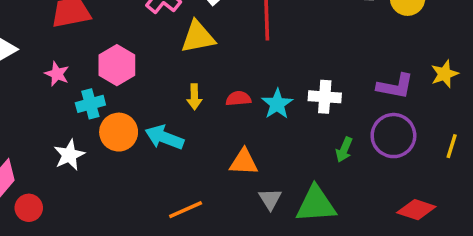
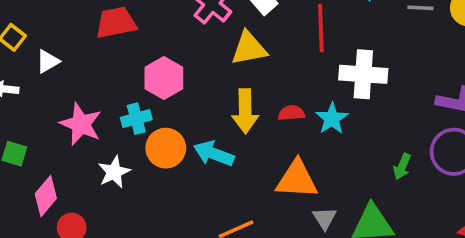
pink star: (57, 74) -> (81, 124), moved, size x1.6
yellow arrow: (194, 97) -> (245, 111), size x1.6
white cross: (325, 97) -> (363, 74), moved, size x1.4
orange triangle: (244, 162) -> (297, 179), size x1.4

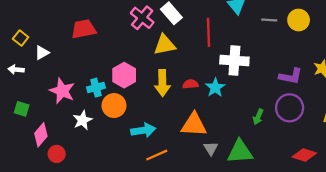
pink hexagon: (164, 78) -> (124, 75), moved
cyan arrow: (214, 154) -> (143, 130), moved, turned 150

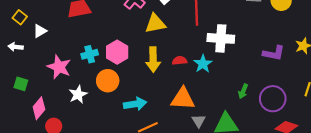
cyan cross: (96, 88) -> (90, 54), moved
purple circle: (290, 108) -> (273, 99), moved

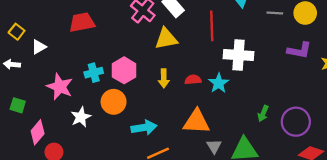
purple L-shape: (274, 53) -> (299, 50), moved
yellow arrow: (153, 60) -> (164, 78), size x0.7

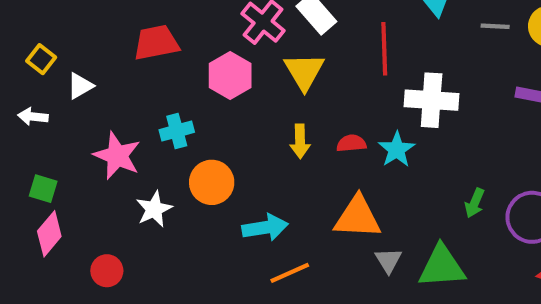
yellow triangle: (166, 39) -> (304, 71), turned -50
pink hexagon: (124, 70) -> (230, 76), moved
pink diamond: (38, 132) -> (49, 234), moved

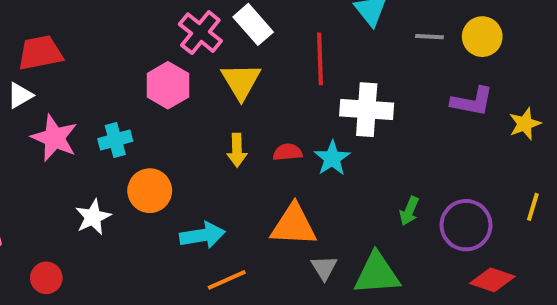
red trapezoid: (156, 43) -> (40, 53), moved
pink star: (117, 156) -> (54, 138), moved

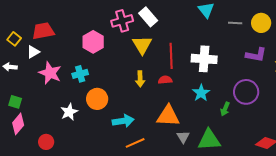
pink cross: (200, 33) -> (122, 21), turned 35
red line: (320, 59) -> (171, 56), moved
pink hexagon: (168, 85) -> (93, 42), moved
cyan star: (332, 158) -> (201, 93), moved
purple circle: (466, 225) -> (246, 92), moved

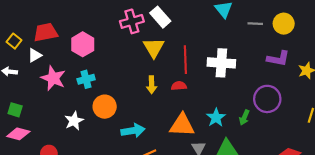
pink hexagon: (93, 42) -> (83, 44), moved
cyan star: (201, 93) -> (216, 117), moved
pink diamond: (18, 124) -> (18, 134), turned 65

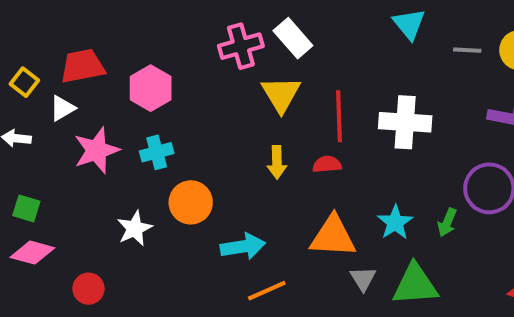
pink star: (53, 78) -> (97, 150), turned 30

